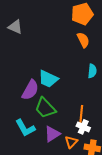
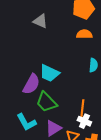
gray triangle: (15, 27) -> (40, 21), moved
orange semicircle: (83, 40) -> (84, 34), turned -63

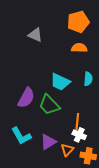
cyan trapezoid: (49, 73) -> (60, 82), moved
green trapezoid: (46, 102) -> (49, 105), moved

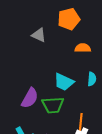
orange pentagon: (78, 22) -> (69, 19), moved
green trapezoid: (49, 105) -> (53, 105), turned -50

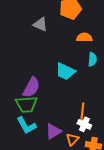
cyan semicircle: (92, 79) -> (92, 59), moved
green trapezoid: (53, 105) -> (26, 104), moved

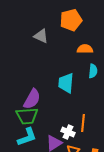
cyan trapezoid: (65, 71) -> (66, 83), turned 70
white cross: (84, 124) -> (68, 132), moved
cyan L-shape: (26, 125) -> (27, 137), turned -80

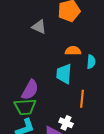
orange semicircle: (85, 49) -> (73, 51), moved
orange line: (83, 123) -> (82, 99), moved

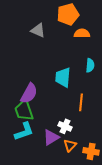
orange semicircle: (73, 51) -> (82, 33), moved
green trapezoid: (25, 107) -> (24, 110), turned 75

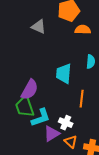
cyan L-shape: (24, 131) -> (41, 118), moved
orange triangle: (70, 145) -> (71, 142), turned -32

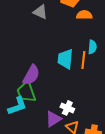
orange line: (82, 99) -> (83, 60), moved
cyan L-shape: (41, 118) -> (17, 106), moved

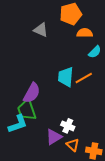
cyan semicircle: (92, 47) -> (95, 52), moved, turned 40
orange line: (83, 60) -> (84, 78), turned 54

